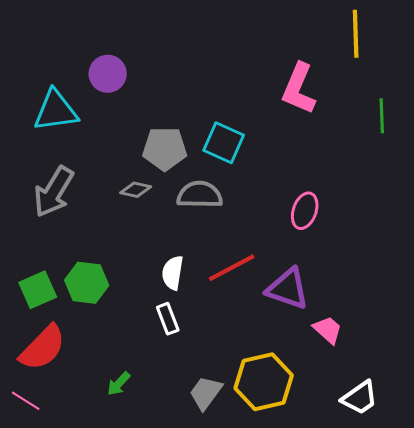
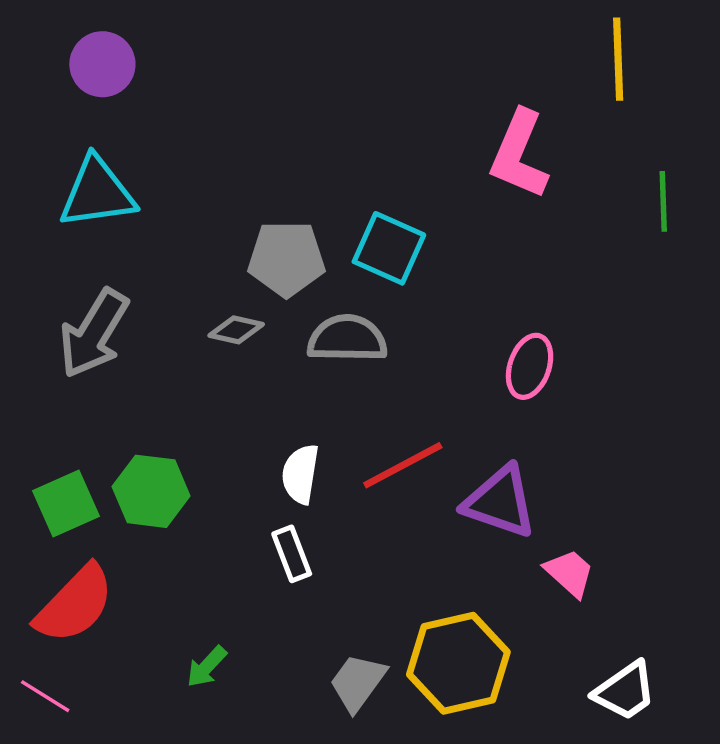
purple circle: (108, 74) -> (102, 64), moved

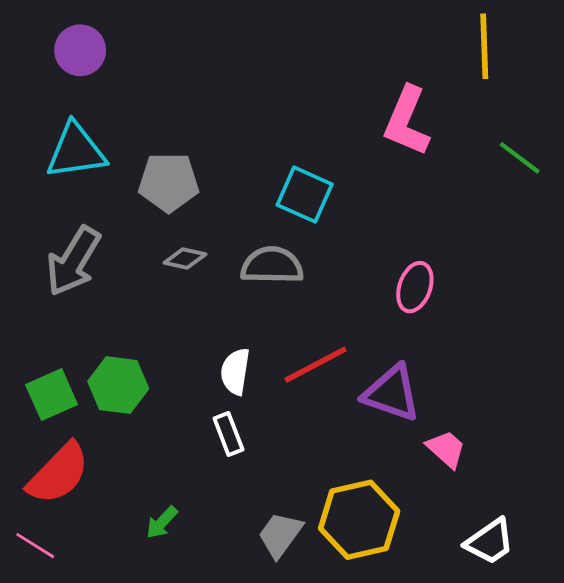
green line: (663, 201) -> (520, 158), turned -51
gray pentagon: (286, 259) -> (169, 182), moved

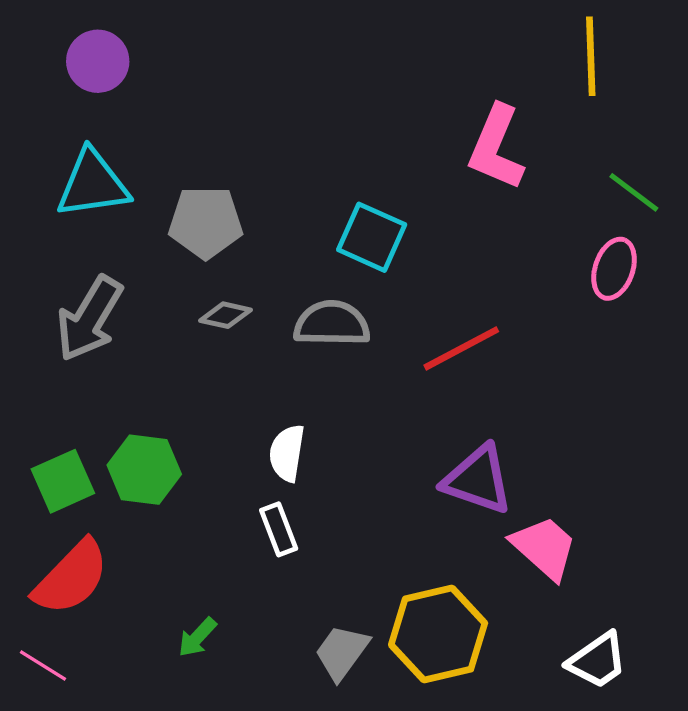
pink ellipse: (415, 287) -> (614, 269), moved
red line: (316, 365) -> (461, 348), moved
pink trapezoid: (446, 449) -> (544, 548), size x1.4

